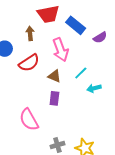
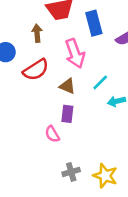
blue rectangle: (76, 25) -> (94, 23), turned 36
pink semicircle: (29, 120) -> (52, 134), moved, size x0.6

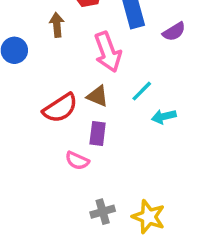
red semicircle: (36, 70) -> (60, 108), moved
pink semicircle: (52, 134) -> (77, 161), turned -36

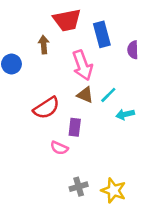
purple semicircle: (174, 32) -> (133, 50), turned 120
brown triangle: (98, 96) -> (85, 95), moved

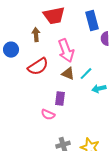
blue rectangle: (102, 34) -> (92, 21), moved
red semicircle: (46, 108) -> (38, 67), moved

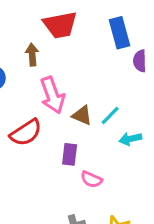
pink arrow: (66, 51) -> (52, 95), moved
red semicircle: (38, 67) -> (26, 133), moved
pink semicircle: (48, 115) -> (91, 179), moved

